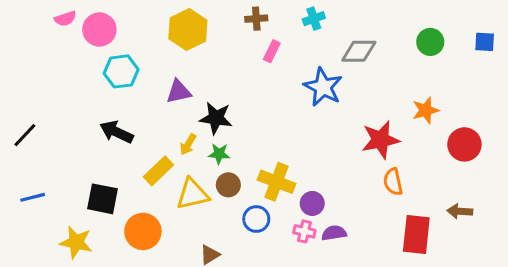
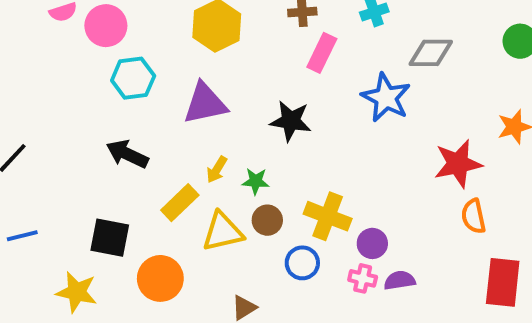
pink rectangle: (272, 51) -> (322, 53), size x1.4
purple triangle: (179, 92) -> (205, 103), size x1.4
black star: (216, 118) -> (291, 121), moved

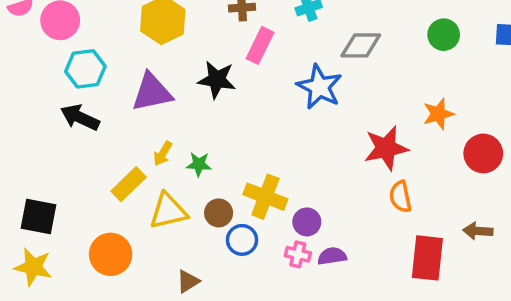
black star: (291, 121) -> (217, 80), moved
black arrow: (127, 154) -> (80, 117), moved
brown circle: (267, 220) -> (219, 213), moved
black square: (110, 238) -> (39, 217), moved

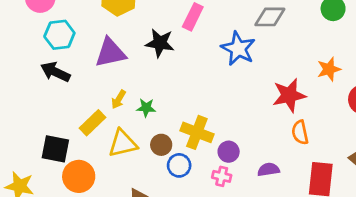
black square: (39, 217) -> (55, 149), moved
purple semicircle: (332, 256) -> (268, 170), moved

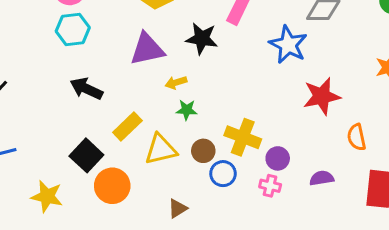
cyan hexagon: (59, 35) -> (73, 29), moved
black arrow: (55, 72) -> (86, 89), moved
red star: (289, 95) -> (322, 96), moved
yellow arrow: (119, 99) -> (176, 83), moved, turned 42
black square: (55, 149) -> (86, 155), turned 32

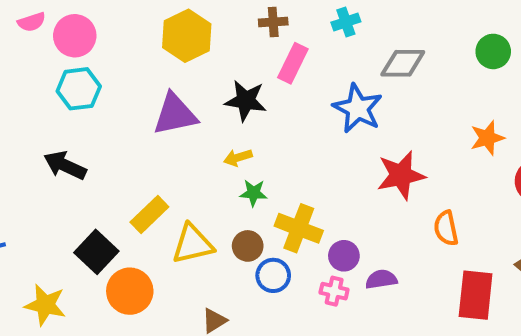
yellow arrow: (176, 83) -> (238, 158), moved
black arrow: (86, 89) -> (65, 165), moved
green star: (187, 110) -> (254, 193), moved
purple semicircle: (322, 178) -> (381, 279), moved

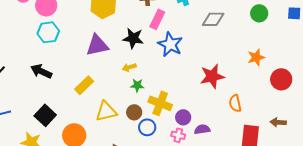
blue star: (358, 108) -> (170, 44), moved
yellow rectangle: (149, 215) -> (84, 85), moved
black square: (96, 252) -> (45, 115), moved

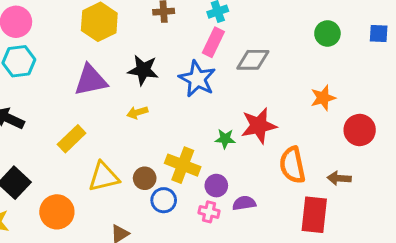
pink rectangle: (157, 19) -> (213, 42), moved
gray diamond: (213, 19) -> (253, 60), moved
green star: (137, 85) -> (225, 139), moved
orange semicircle: (235, 103) -> (292, 165), size x1.4
brown arrow: (278, 122) -> (339, 178), moved

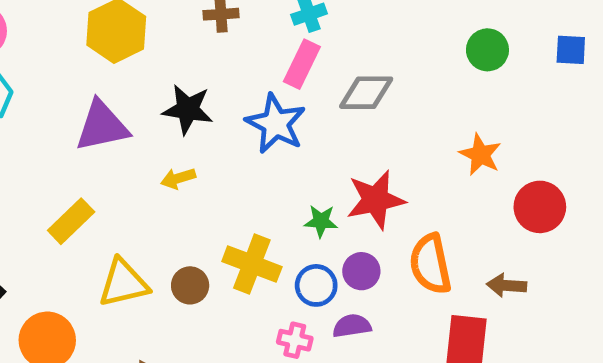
orange star: (323, 98) -> (480, 155), turned -30
purple circle: (216, 186) -> (361, 271), moved
blue circle: (164, 200) -> (316, 285), moved

